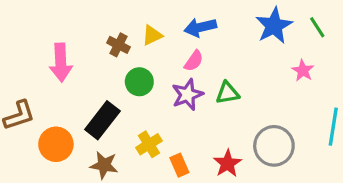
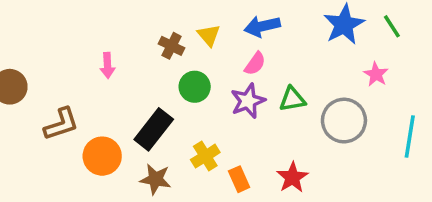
yellow triangle: (152, 35) -> (209, 35), turned -45
pink arrow: (61, 63) -> (108, 65), size x0.6
gray circle: (274, 146) -> (344, 121), moved

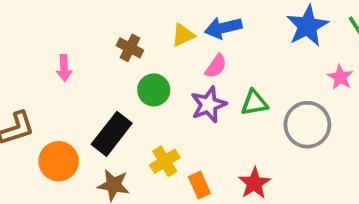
yellow triangle: (209, 35) -> (183, 35), moved, turned 45

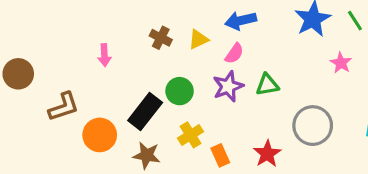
yellow triangle: (183, 35) -> (198, 39), moved
green circle: (154, 90) -> (180, 91), moved
gray circle: (307, 125) -> (313, 126), moved

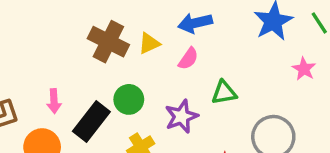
brown cross: (161, 38) -> (108, 42), size x1.6
pink arrow: (104, 55) -> (54, 101), moved
purple star: (228, 86) -> (181, 116), moved

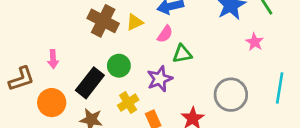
green triangle: (224, 93) -> (182, 54), moved
pink arrow: (54, 101) -> (53, 59), moved

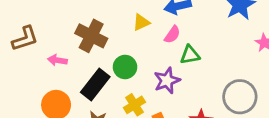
brown cross: (103, 21) -> (91, 36), moved
pink arrow: (53, 59) -> (57, 60), turned 102
brown L-shape: (21, 79) -> (25, 39), moved

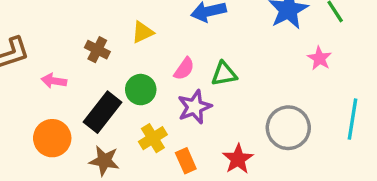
yellow triangle: (141, 22) -> (142, 32), moved
pink semicircle: (172, 35) -> (184, 69), moved
brown cross: (91, 36) -> (97, 50), size x0.6

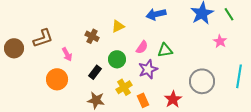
pink arrow: (54, 81) -> (67, 54), turned -128
black rectangle: (103, 112) -> (95, 72), size x0.6
orange circle: (52, 138) -> (57, 79), moved

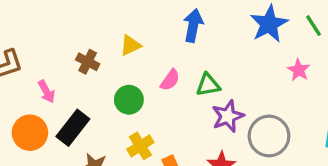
blue arrow: (156, 14) -> (193, 26), turned 114
purple star: (148, 69) -> (228, 116), moved
black rectangle: (95, 72) -> (73, 128), moved, size x1.5

